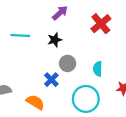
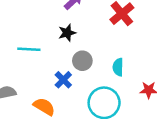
cyan line: (20, 35) -> (29, 49), moved

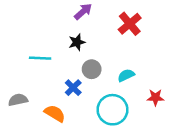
cyan semicircle: (118, 67) -> (126, 75), turned 63

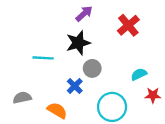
black star: (77, 42) -> (78, 43), size x1.5
cyan semicircle: (126, 75) -> (139, 74), moved

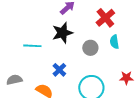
gray circle: (92, 68) -> (90, 48), moved
cyan semicircle: (139, 74) -> (114, 42), moved, turned -72

